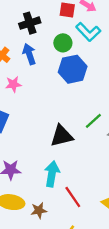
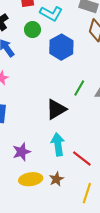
blue hexagon: (73, 69) -> (61, 47), moved

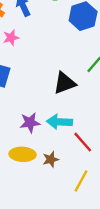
cyan arrow: (58, 144) -> (59, 122), turned -90
purple star: (22, 152) -> (30, 123), moved

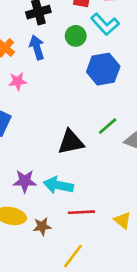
red line: (83, 142) -> (81, 212), turned -60

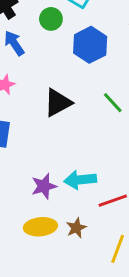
green line: (108, 126) -> (113, 103), turned -75
black triangle: (71, 142) -> (58, 103), moved

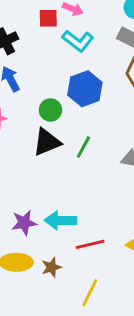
green circle: (51, 19) -> (50, 110), moved
green line: (113, 103) -> (83, 147), moved, turned 65

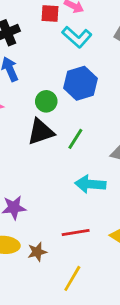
cyan arrow: (60, 220) -> (90, 184), moved

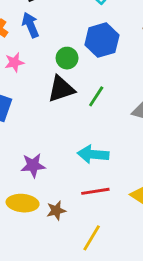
cyan arrow: (90, 184) -> (93, 154), moved

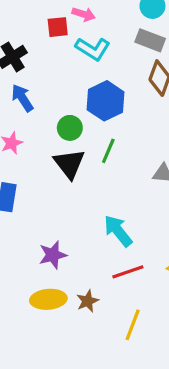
black triangle: (61, 89) -> (69, 164), turned -40
green line: (96, 96) -> (108, 151), moved
cyan arrow: (93, 154) -> (118, 231), turned 56

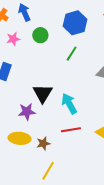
green circle: (70, 128) -> (40, 35), moved
black triangle: (69, 164) -> (43, 93), moved
yellow line: (133, 325) -> (48, 171), moved

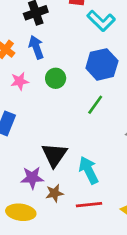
brown star: (43, 143) -> (54, 193), moved

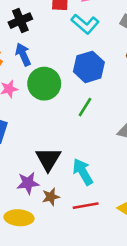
green circle: (56, 78) -> (44, 84), size x1.6

